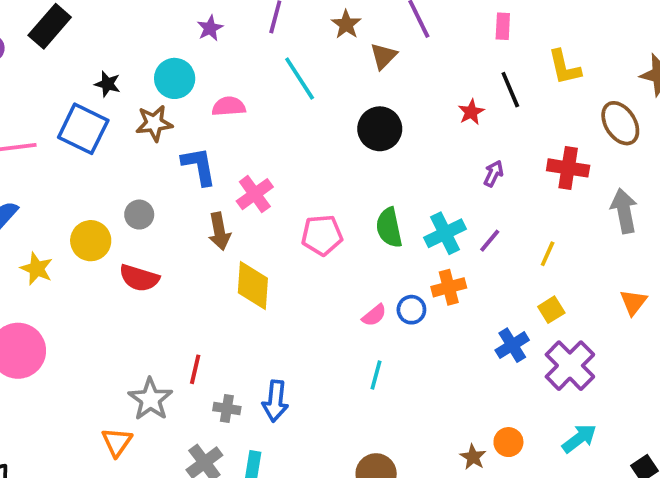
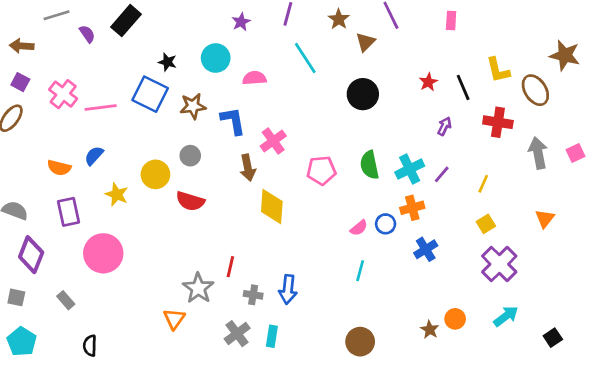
yellow L-shape: (564, 67) -> (498, 70), moved
black line: (510, 90) -> (463, 87), moved
brown star: (154, 123) -> (193, 106), moved
blue cross: (512, 345) -> (426, 249), moved

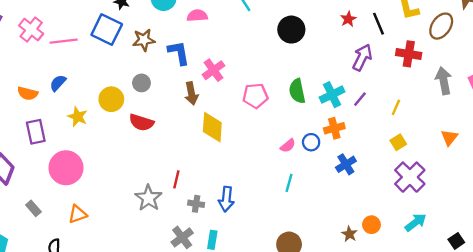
brown ellipse: (535, 90) -> (441, 26), turned 68
purple arrow: (444, 126) -> (362, 57), size x1.6
orange triangle: (174, 319) -> (78, 214), moved, turned 36

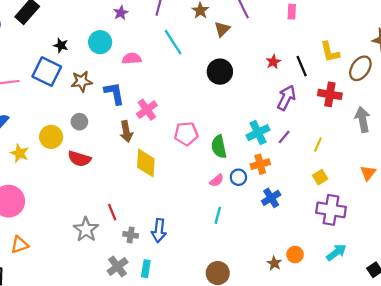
green semicircle: (297, 91) -> (219, 147), moved
purple cross: (410, 177) -> (331, 210), turned -36
red line: (176, 179) -> (112, 212), turned -35

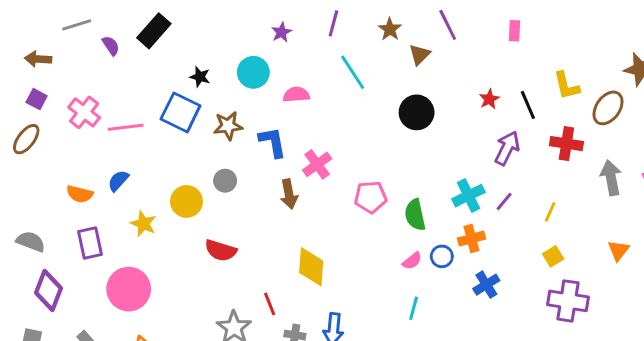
red semicircle: (79, 159) -> (221, 250), moved
yellow diamond: (146, 163) -> (311, 267), moved

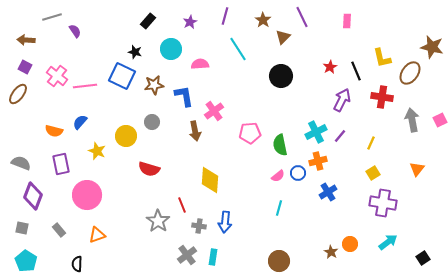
black rectangle: (154, 31) -> (148, 21), moved, size x0.7

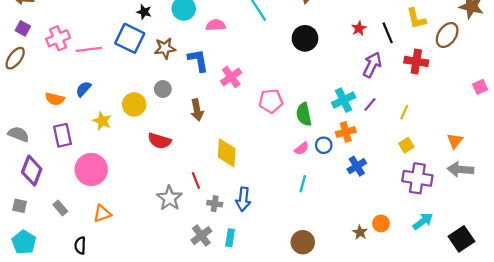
pink cross: (57, 76) -> (58, 38), turned 30
gray arrow: (412, 120) -> (460, 169), moved, turned -75
brown arrow: (195, 131) -> (197, 110), moved
black square: (423, 258) -> (461, 239), size x1.6

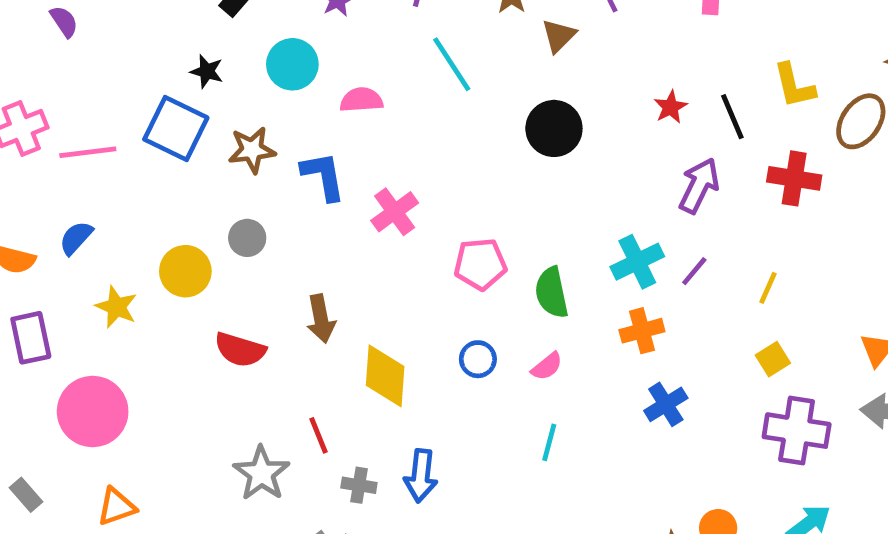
brown arrow: (197, 110) -> (321, 319), moved
blue circle: (324, 145) -> (478, 359), moved

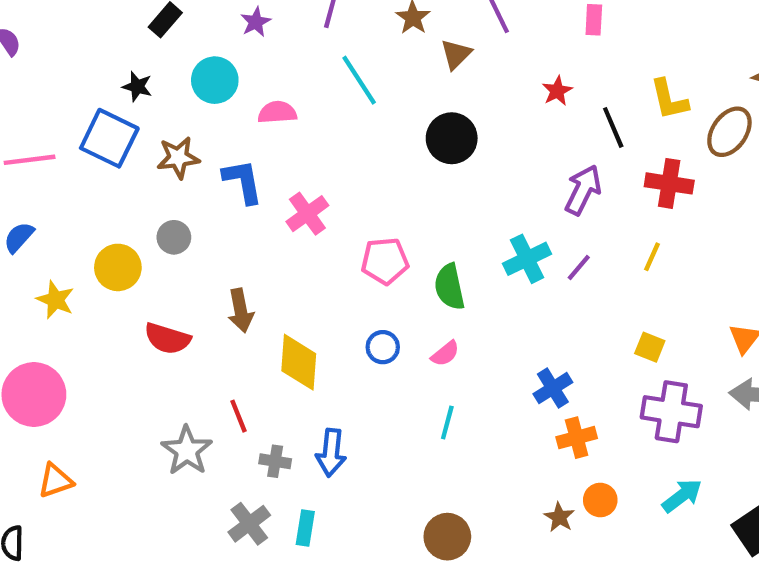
red star: (671, 107) -> (557, 91), moved
yellow line: (768, 288) -> (652, 257), moved
orange cross: (642, 331) -> (577, 438), moved
yellow square: (773, 359) -> (650, 347), turned -36

